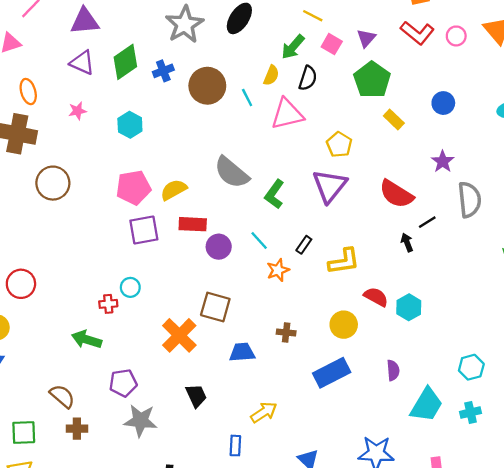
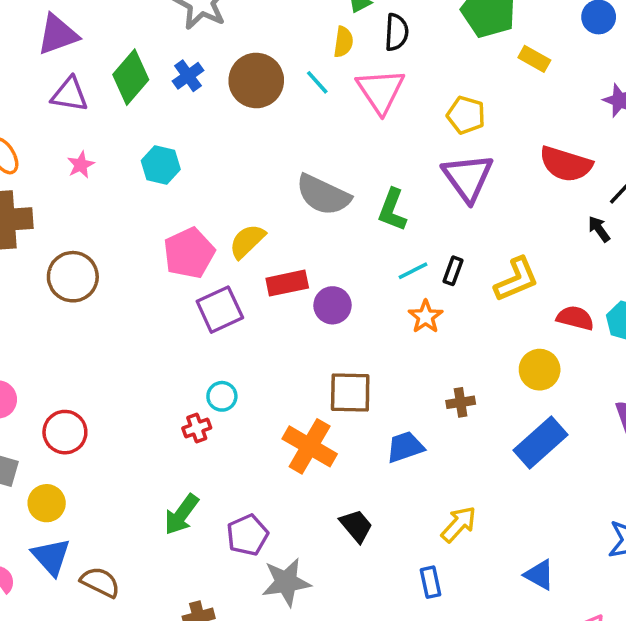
pink triangle: (287, 114) -> (381, 91), turned -36
cyan line: (259, 241) -> (413, 271), moved, turned -60
green arrow: (87, 339) -> (181, 514), moved, turned -56
brown semicircle: (62, 396) -> (100, 582), moved

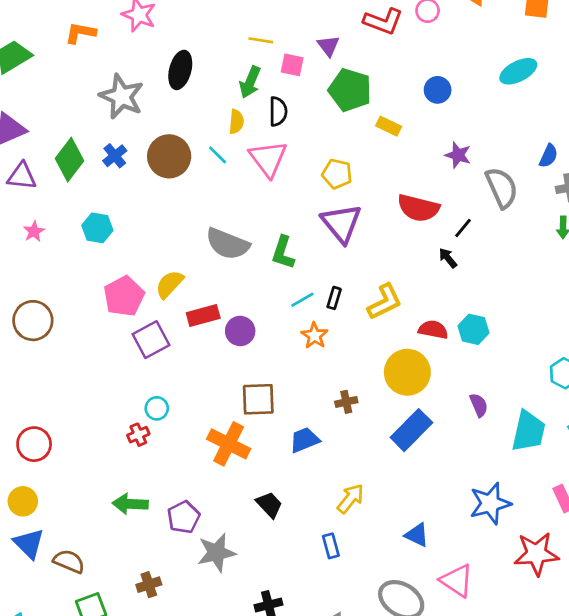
yellow circle: (540, 370) -> (407, 372), size x1.4
green arrow: (181, 514) -> (130, 504), turned 60

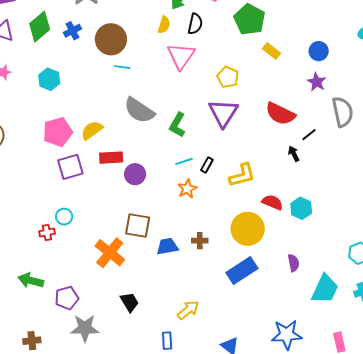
blue circle: (438, 90) -> (319, 51), moved
cyan line: (218, 155) -> (122, 67), moved, turned -49
blue trapezoid: (304, 440) -> (167, 246), moved

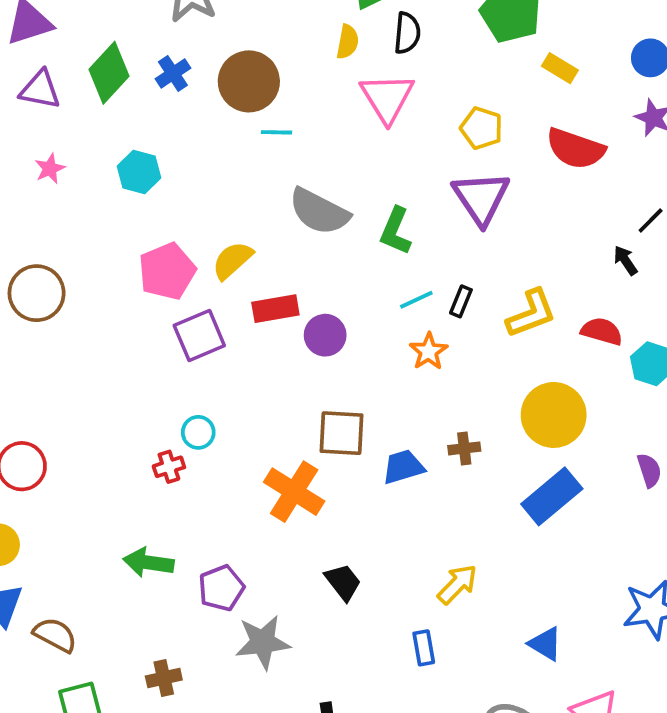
red semicircle: (280, 114) -> (575, 149), moved
red semicircle: (272, 202) -> (602, 331), moved

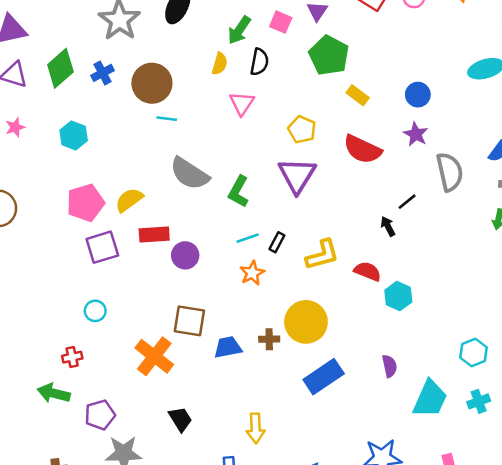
pink triangle: (387, 98) -> (242, 103), size x0.7
yellow circle: (554, 415) -> (306, 322), moved
red cross: (169, 467) -> (72, 357), moved
yellow arrow: (457, 584) -> (256, 428), turned 128

